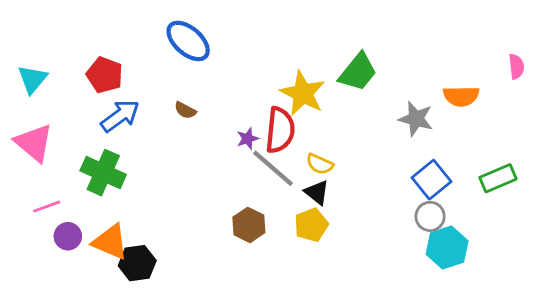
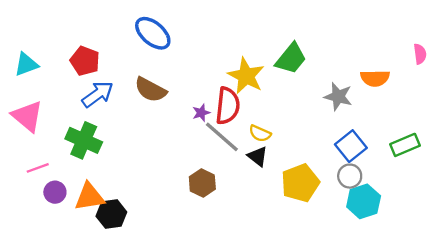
cyan triangle: (32, 79) -> (26, 64), turned 30
brown semicircle: (185, 110) -> (151, 90), size x1.8
yellow pentagon: (311, 225) -> (300, 183), moved, size x1.4
orange triangle: (110, 242) -> (89, 197), turned -32

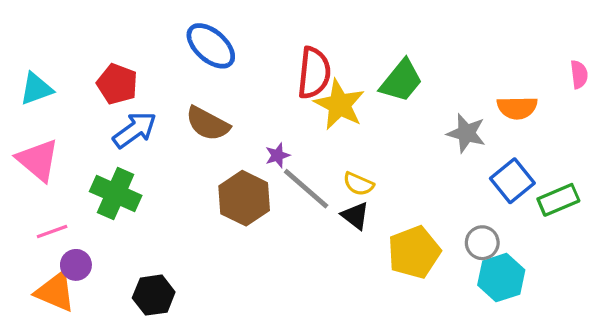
red semicircle: (228, 106) -> (314, 73), moved
blue square: (351, 146) -> (512, 181), moved
brown hexagon: (202, 183) -> (244, 198), moved, size x1.4
orange triangle: (89, 197) -> (55, 292), moved, turned 32

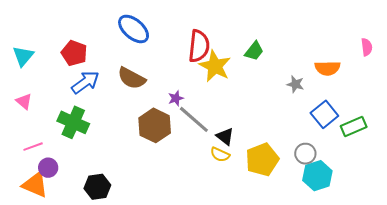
green trapezoid: (401, 81) -> (254, 51), size x0.7
cyan triangle: (36, 89) -> (23, 56), turned -30
gray star: (466, 133) -> (295, 84), size x0.7
pink triangle: (38, 160) -> (24, 101), size x0.6
yellow semicircle: (358, 184) -> (220, 155), moved

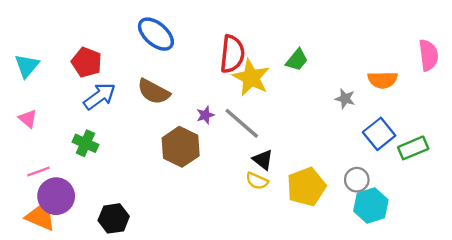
pink semicircle: (367, 47) -> (428, 55), size x1.5
gray line: (194, 119) -> (242, 123), moved
green cross: (73, 122) -> (85, 143), size x0.7
purple circle: (48, 168) -> (56, 196), size x1.6

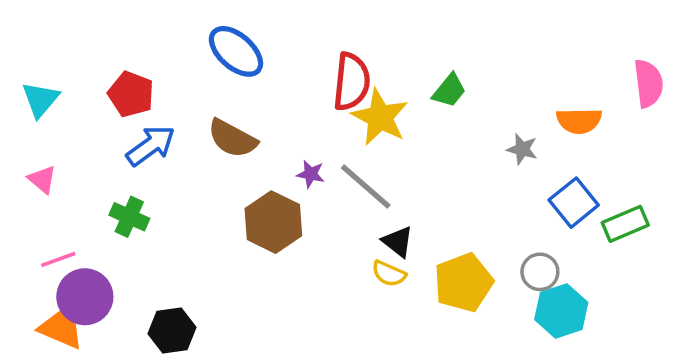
purple star: (205, 115) -> (311, 174), turned 30

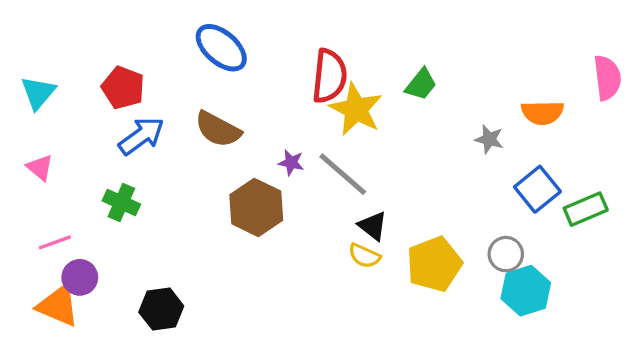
purple circle: (85, 297) -> (80, 277), size x0.7

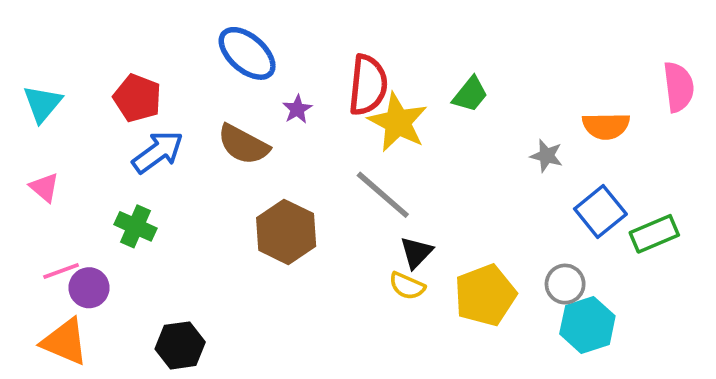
purple star: (291, 163) -> (297, 109), moved, turned 30
black triangle: (373, 226) -> (416, 252), turned 36
purple circle: (80, 277) -> (89, 288), moved

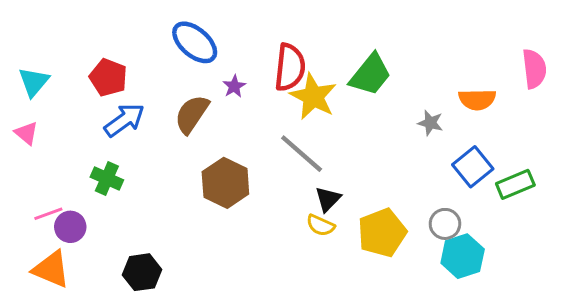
green trapezoid: (470, 94) -> (370, 75), size x1.5
brown semicircle: (243, 145) -> (192, 114), turned 96
pink triangle: (44, 187) -> (26, 133), moved

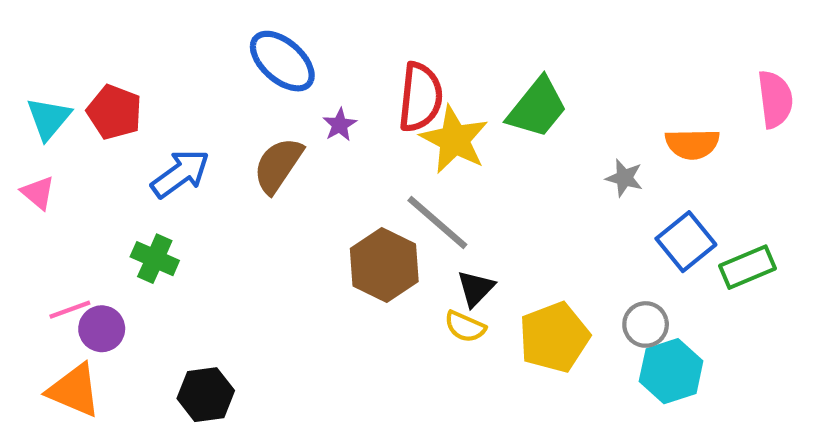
red pentagon: (108, 78) -> (114, 112), moved
brown hexagon: (225, 183) -> (384, 265), moved

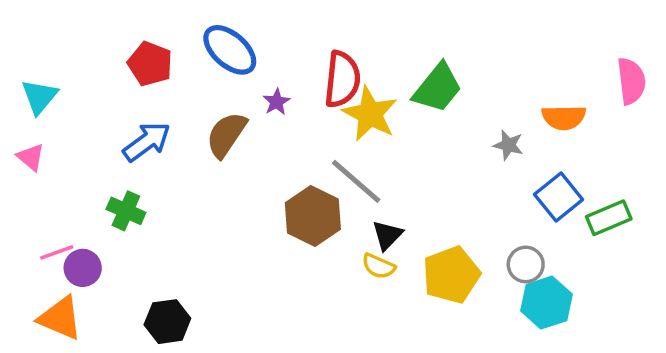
red pentagon: (114, 112) -> (150, 64), moved

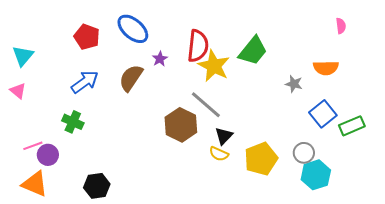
pink semicircle: (631, 81) -> (341, 26), moved, size x0.6

